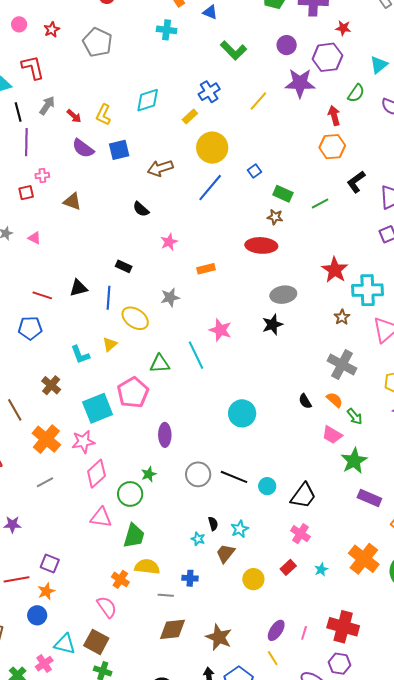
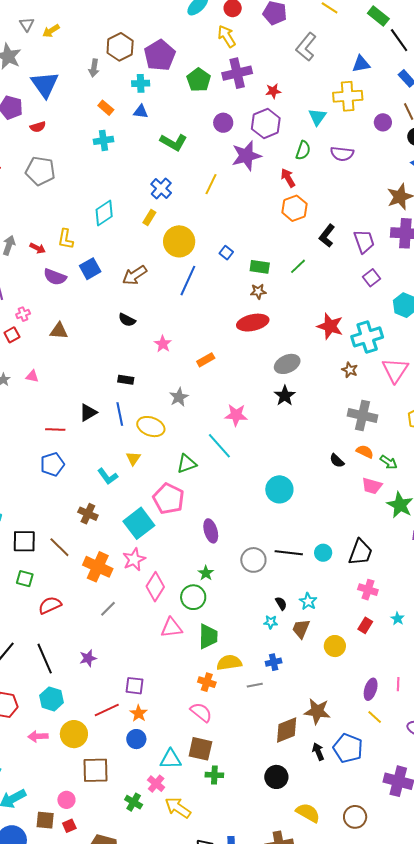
brown diamond: (172, 629) -> (287, 730), moved

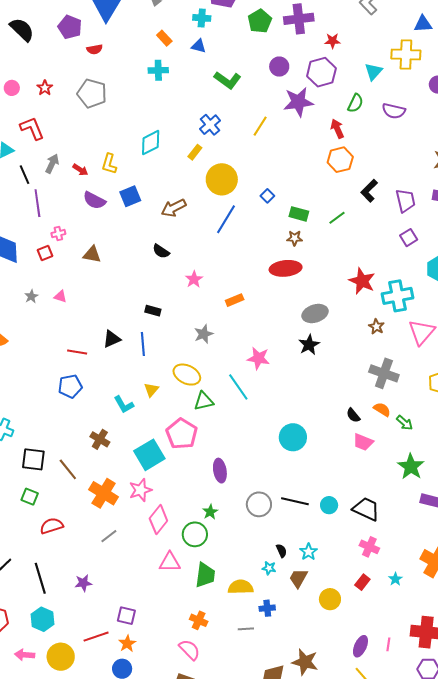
yellow ellipse: (151, 427) -> (187, 375), moved
pink trapezoid: (372, 486) -> (363, 442), moved
black trapezoid: (360, 552) -> (366, 509), turned -92
yellow semicircle: (229, 663) -> (241, 587), moved

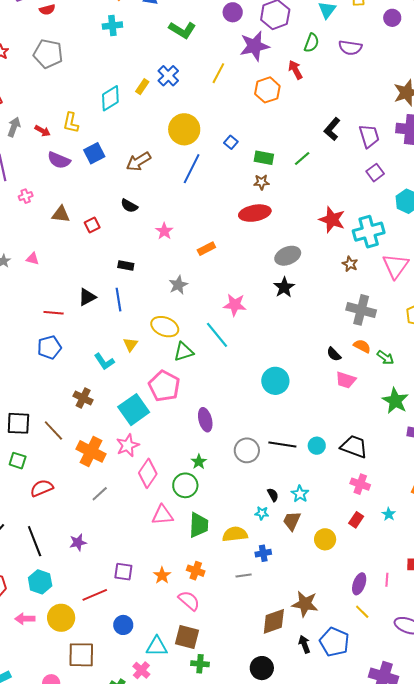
yellow rectangle: (195, 152) -> (142, 87), moved
orange hexagon: (340, 160) -> (267, 90), moved
red square: (45, 253) -> (92, 225), moved
orange star: (127, 644) -> (162, 575), moved

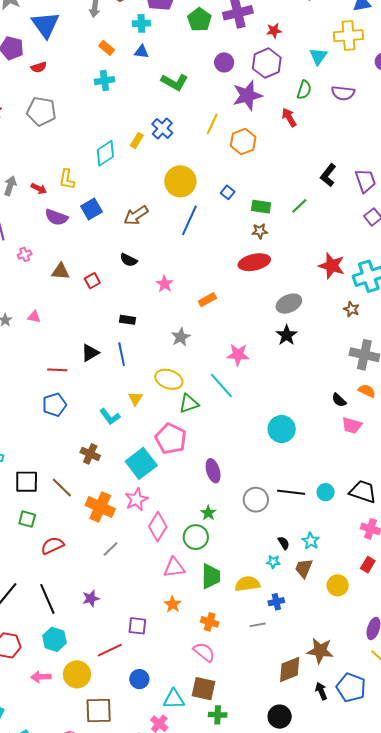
orange hexagon: (267, 90) -> (243, 142), moved
orange star: (162, 575) -> (173, 604), moved

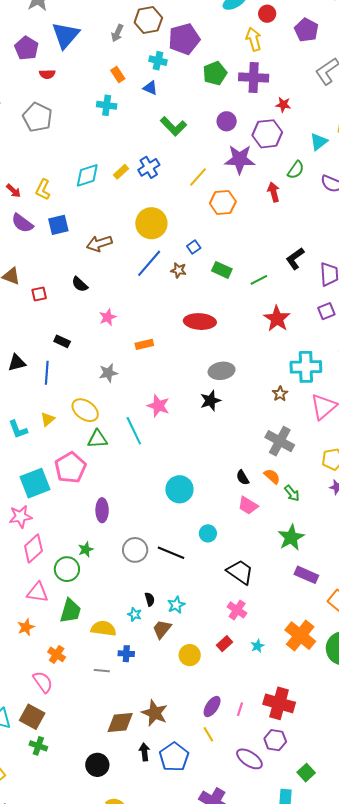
brown star: (260, 231) -> (178, 270), moved
red star: (332, 266) -> (277, 319), moved
cyan circle: (326, 492) -> (208, 533), moved

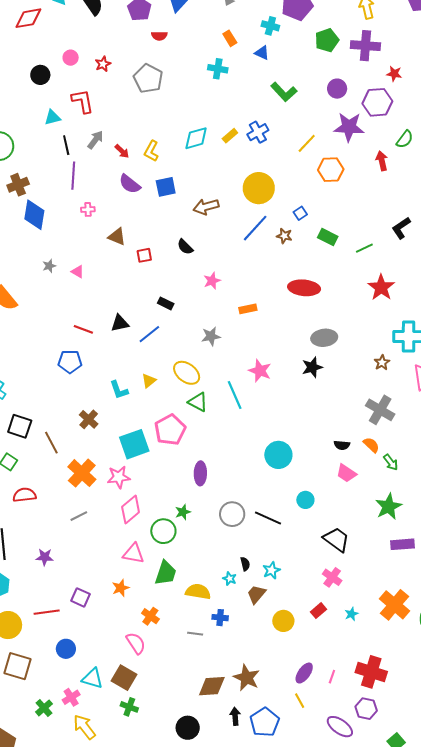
blue line: (47, 373) -> (149, 334), turned 45
green triangle: (97, 439) -> (198, 402), turned 30
black semicircle: (243, 478) -> (342, 445), turned -56
purple rectangle: (306, 575) -> (402, 544), turned -30

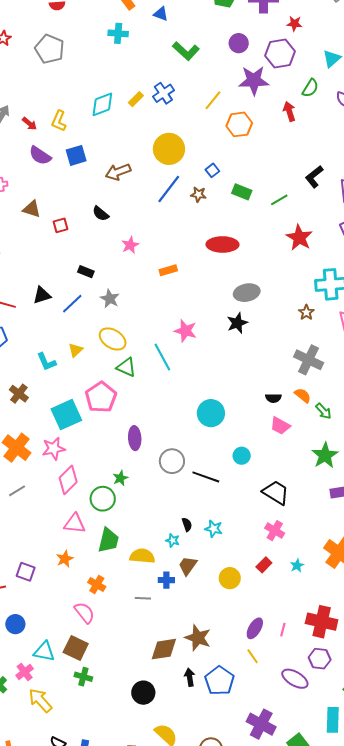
gray star: (211, 336) -> (110, 299), moved, turned -30
gray circle: (232, 514) -> (172, 461), moved
cyan star: (271, 570) -> (214, 529), turned -30
brown trapezoid: (256, 594) -> (188, 566), moved

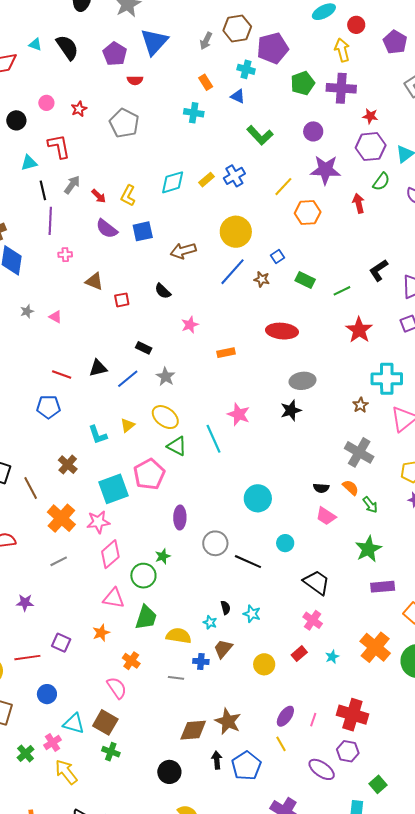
purple hexagon: (280, 53) -> (371, 147), moved

